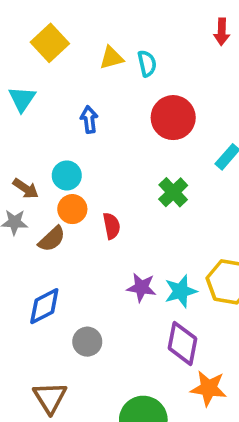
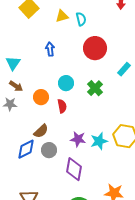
cyan triangle: (22, 99) -> (13, 63), moved
cyan circle: (67, 175) -> (66, 83), moved
brown semicircle: (52, 239) -> (41, 131), moved
gray circle: (87, 342) -> (49, 150), moved
purple diamond: (182, 343) -> (74, 169), moved

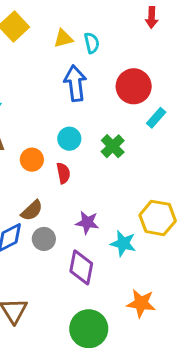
red circle: (95, 48) -> (134, 86), moved
blue arrow: (50, 49) -> (75, 83), moved, size x1.6
cyan star: (99, 141) -> (123, 243), moved, turned 30

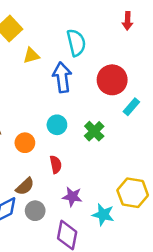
yellow triangle: (63, 38) -> (31, 55), moved
cyan semicircle: (92, 43) -> (76, 43), size x1.5
red semicircle: (63, 173) -> (56, 165), moved

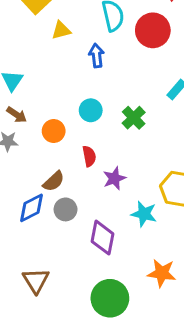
blue arrow: (62, 77) -> (97, 56), size x0.7
red circle: (112, 80) -> (153, 30), moved
purple star: (72, 197) -> (114, 178), moved, turned -30

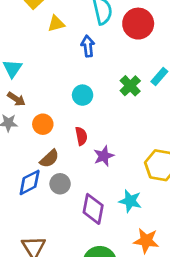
green cross: (134, 118) -> (130, 86), moved
orange circle: (54, 131) -> (43, 124), moved
cyan star: (144, 214) -> (130, 201), moved

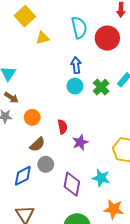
blue arrow: (88, 46) -> (76, 65), moved
cyan circle: (83, 95) -> (75, 86), moved
blue diamond: (30, 182) -> (23, 176), moved

